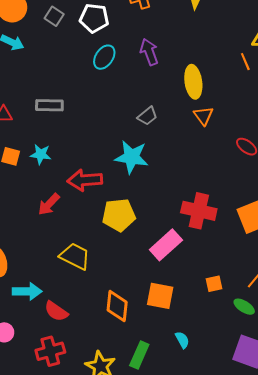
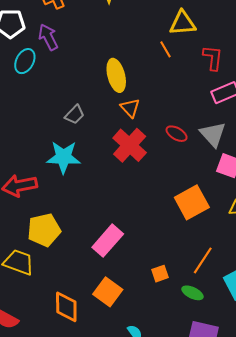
purple arrow: (149, 52) -> (48, 37), moved
red cross: (199, 211) -> (130, 145), moved, turned 36
yellow pentagon: (119, 215) -> (44, 230), moved
orange square: (160, 296) -> (108, 292), turned 32

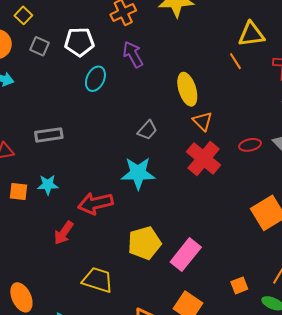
purple arrow: (48, 37) -> (133, 54), moved
red ellipse: (177, 134) -> (250, 145), turned -40
yellow pentagon: (44, 230) -> (144, 243), moved

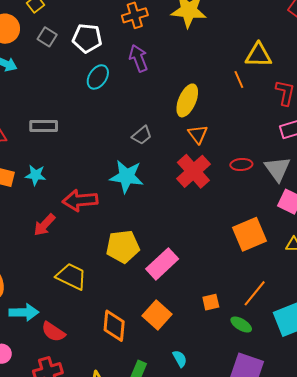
yellow ellipse: (187, 89) -> (187, 100), turned 32

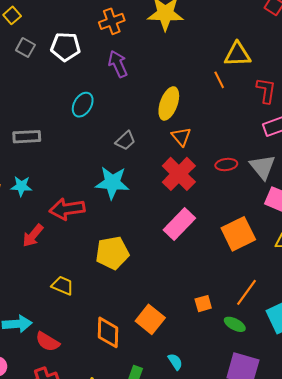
cyan ellipse: (98, 77) -> (83, 105), moved
pink rectangle: (162, 264) -> (179, 224), moved
yellow trapezoid: (71, 276) -> (63, 286), size x0.7

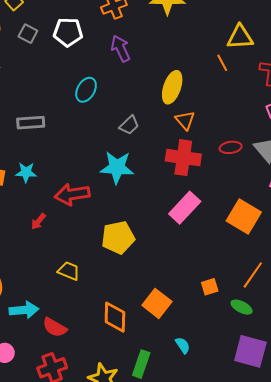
red cross: (179, 174) -> (183, 158), turned -36
orange square: (238, 234) -> (244, 217), turned -32
red arrow: (33, 236) -> (38, 221), size x0.7

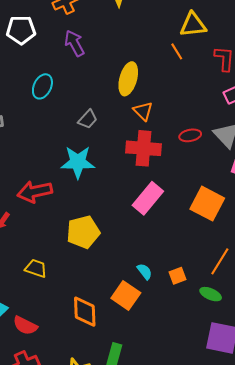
cyan semicircle: (183, 345) -> (145, 272), moved

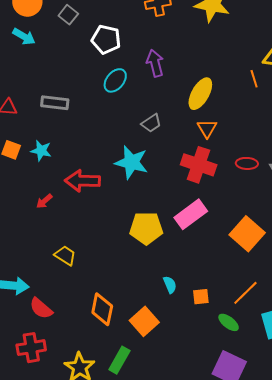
white pentagon: (21, 30) -> (106, 39), moved
purple arrow: (74, 43) -> (155, 63), moved
yellow pentagon: (83, 232) -> (146, 228), moved
orange square: (126, 295) -> (144, 321), moved

